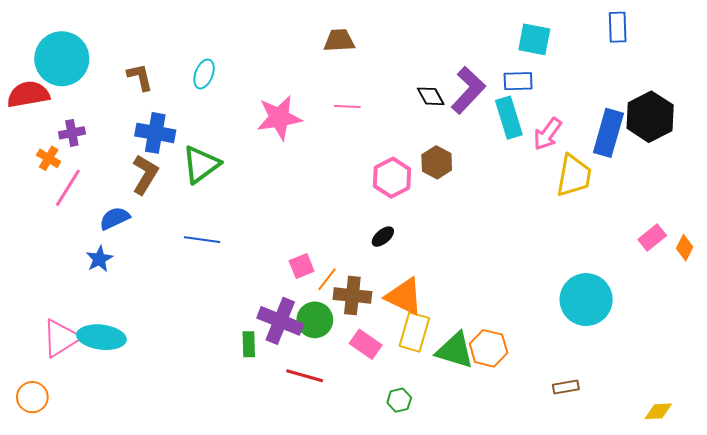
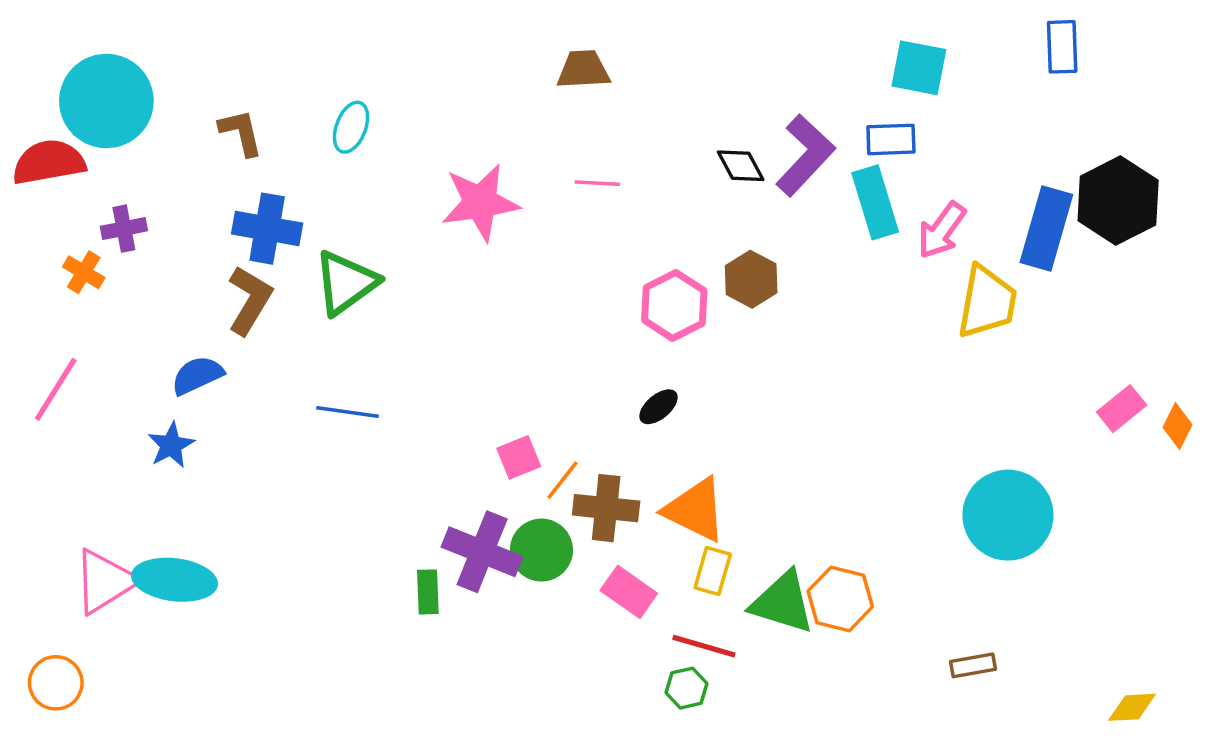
pink line: (68, 188) -> (56, 389), moved
yellow rectangle: (414, 332) -> (713, 571), size x0.7
red line: (305, 376) -> (704, 646), moved

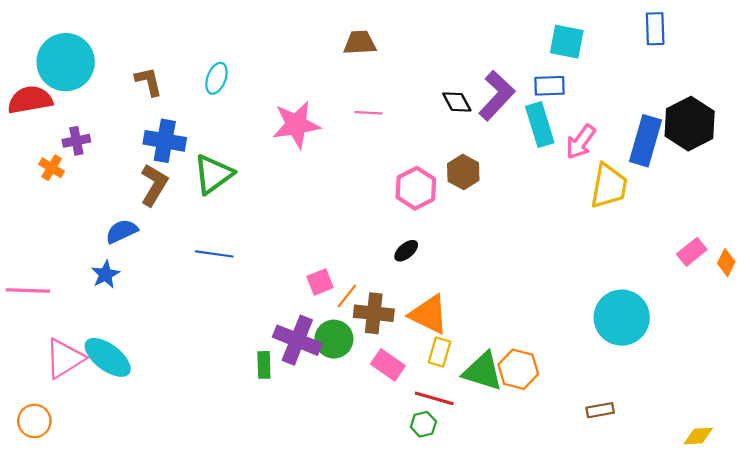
pink line: (56, 389) -> (28, 291), moved, turned 60
cyan ellipse: (175, 580) -> (108, 357), turned 30

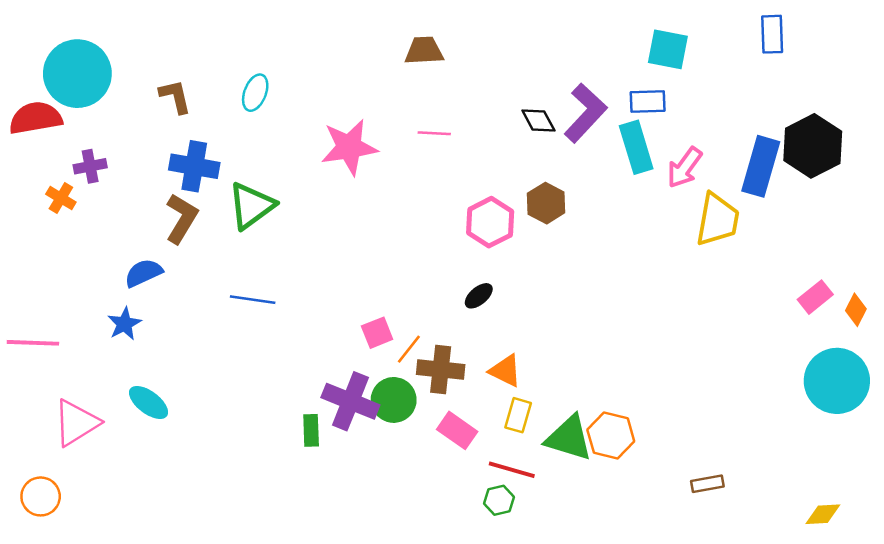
orange triangle: (429, 314) -> (505, 371), size x0.7
cyan circle: (622, 318) -> (837, 381), moved
cyan ellipse: (108, 357) -> (149, 402), moved, size x0.7

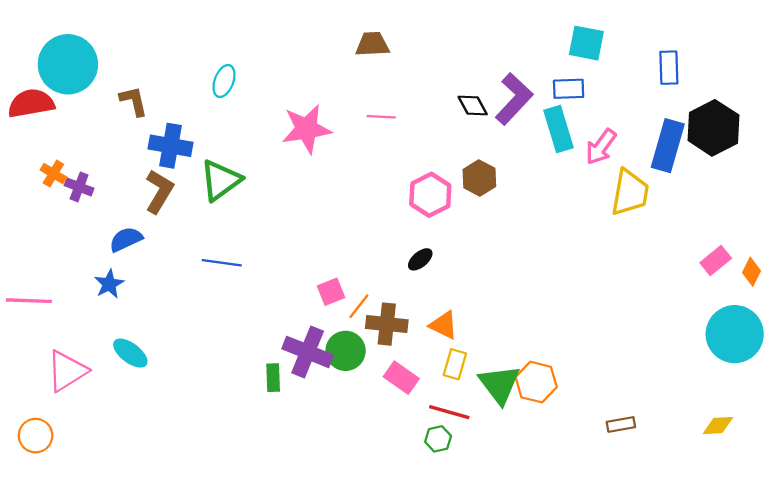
blue rectangle: (772, 34) -> (669, 68), moved
brown L-shape: (175, 96) -> (134, 101), moved
purple cross: (90, 166) -> (79, 187), moved, turned 32
green triangle: (569, 438) -> (499, 384), turned 36
yellow diamond: (823, 514) -> (718, 426), moved

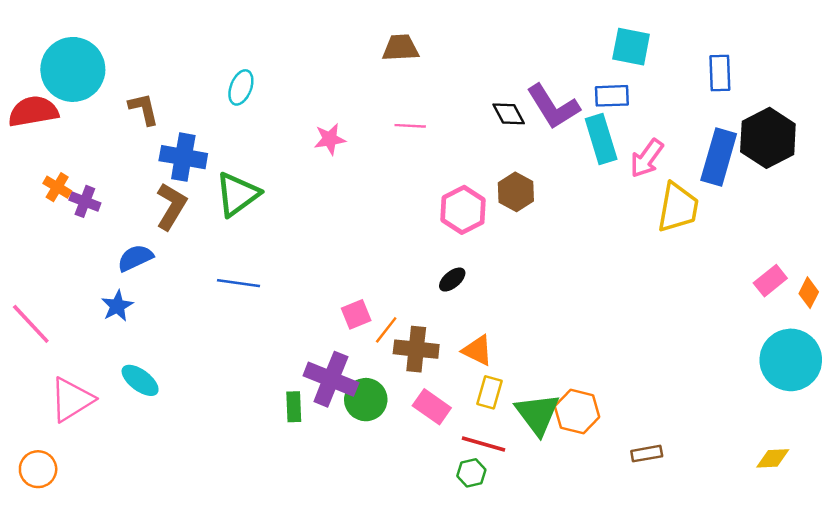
purple L-shape: (514, 99) -> (553, 107), turned 105
pink star: (307, 129) -> (330, 139), size x0.6
pink line: (29, 301) -> (31, 324), turned 45
green circle: (346, 351) -> (366, 400), moved
brown rectangle: (621, 424) -> (647, 454), moved

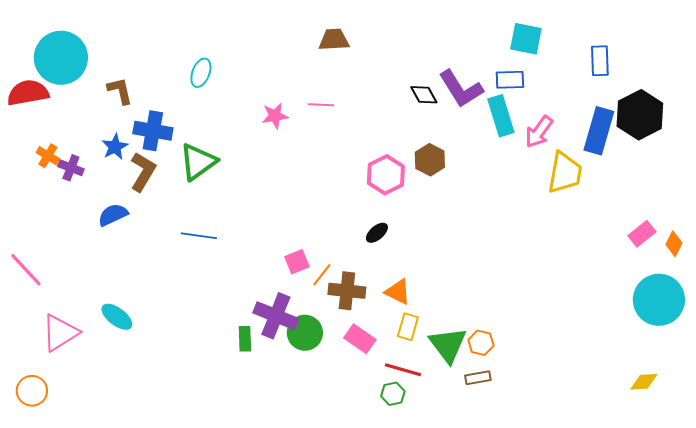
pink line: (410, 126) -> (321, 105), moved
blue star: (117, 306) -> (115, 147), moved
orange hexagon: (577, 412) -> (481, 343), size x0.7
brown rectangle: (647, 454) -> (478, 378), moved

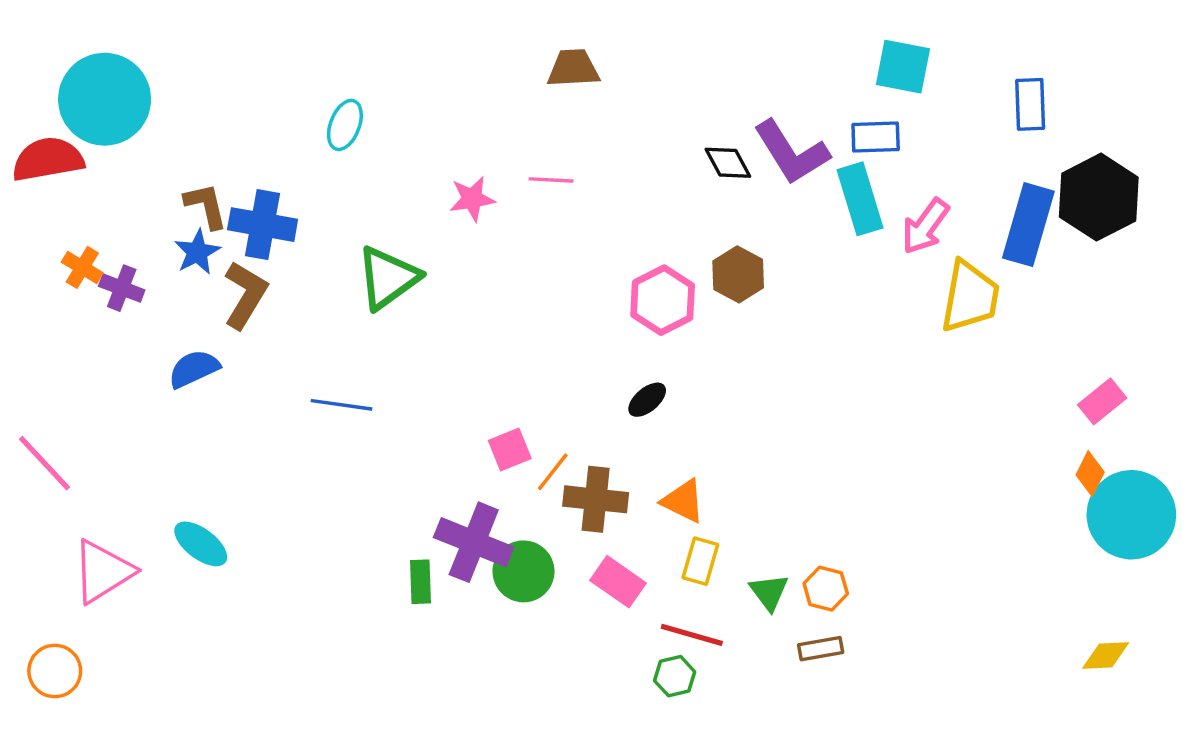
brown L-shape: (120, 91) -> (206, 206), moved
green triangle: (198, 162) -> (388, 278), moved
orange diamond: (674, 244) -> (1090, 474), moved
green triangle: (448, 345) -> (769, 592), size x0.6

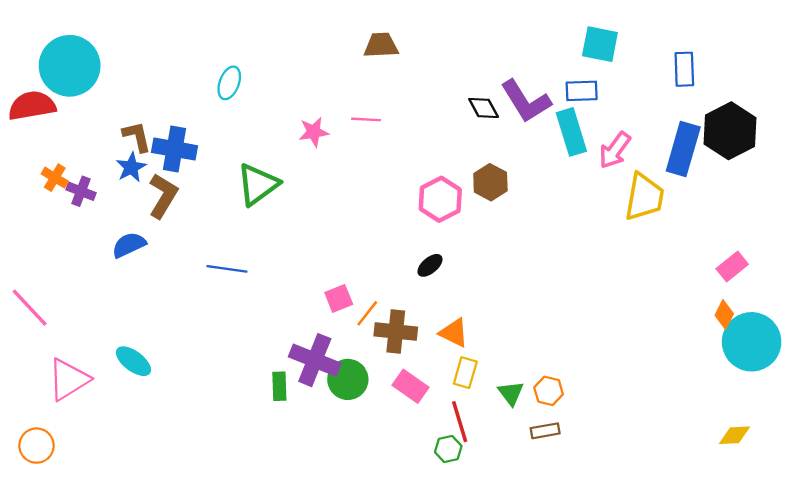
red line: (692, 635) -> (460, 422), turned 57

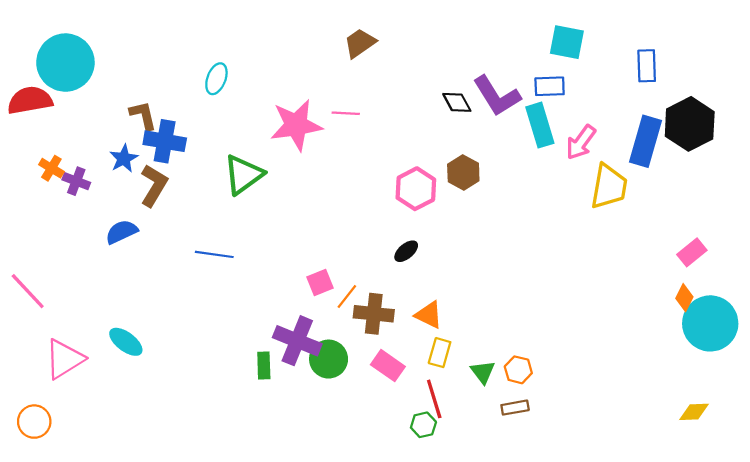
brown trapezoid: (381, 45) -> (360, 43), turned -32
pink star: (314, 132) -> (296, 125), size x1.8
brown L-shape: (137, 137) -> (143, 115), moved

